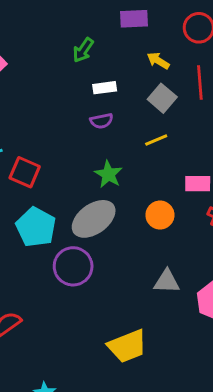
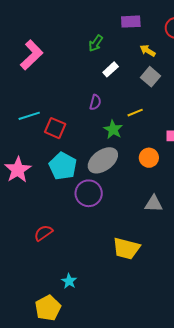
white rectangle: (105, 88) -> (111, 69), turned -35
purple semicircle: (101, 121) -> (95, 102), moved, turned -63
yellow line: (156, 140) -> (135, 113), moved
yellow trapezoid: (127, 346) -> (126, 249), turned 36

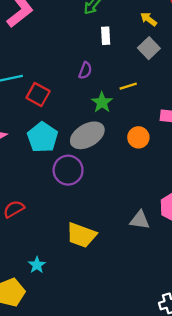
white rectangle: (111, 69) -> (106, 36), turned -56
gray triangle: (154, 204) -> (140, 220), moved
yellow trapezoid: (126, 249) -> (81, 235), moved

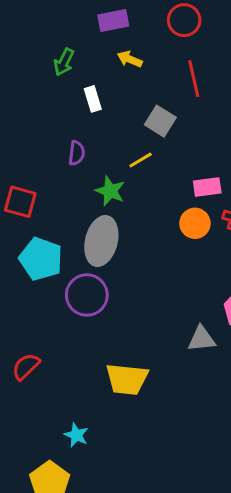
yellow arrow: (149, 19) -> (130, 59), moved
gray square: (149, 48) -> (160, 121), moved
gray ellipse: (87, 135) -> (101, 241), turned -32
orange circle: (138, 137) -> (195, 223), moved

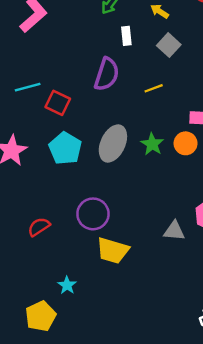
gray square: (160, 121) -> (169, 45), moved
purple semicircle: (77, 153) -> (107, 74), size x1.8
green star: (110, 191) -> (152, 144), moved
purple circle: (87, 295) -> (93, 214), moved

